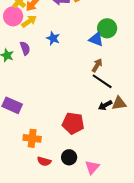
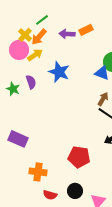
blue star: (53, 38) -> (59, 72), size x1.5

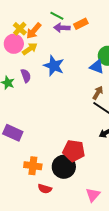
green line: (42, 20) -> (57, 16), moved, turned 64
black circle: (75, 191) -> (64, 167), moved, size x1.5

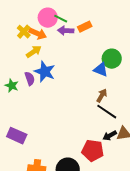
orange arrow: (34, 31) -> (38, 34), turned -108
pink circle: (14, 44) -> (48, 18), moved
blue star: (54, 66) -> (45, 72), moved
red pentagon: (74, 151) -> (93, 151), moved

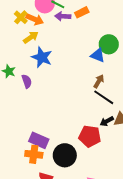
purple semicircle: (30, 79) -> (27, 81), moved
purple rectangle: (17, 136) -> (39, 140), moved

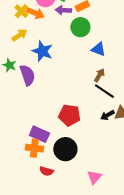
yellow arrow: (31, 37) -> (19, 35), moved
green circle: (109, 44) -> (80, 27), moved
purple semicircle: (27, 81) -> (27, 75), size x1.5
red pentagon: (90, 136) -> (69, 115), moved

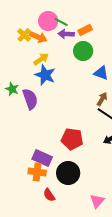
yellow arrow: (19, 35) -> (41, 59), moved
red semicircle: (46, 171) -> (49, 195), turned 40

